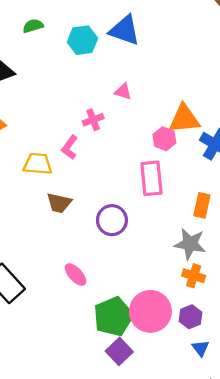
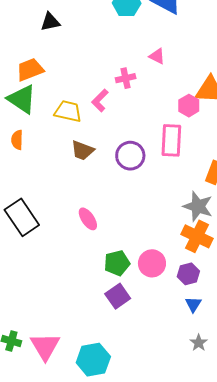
purple circle: (112, 220) -> (130, 156), moved
orange cross: (194, 276) -> (197, 236), size x1.4
pink circle: (150, 311) -> (152, 263), size x0.7
green pentagon: (113, 317) -> (117, 263), size x0.7

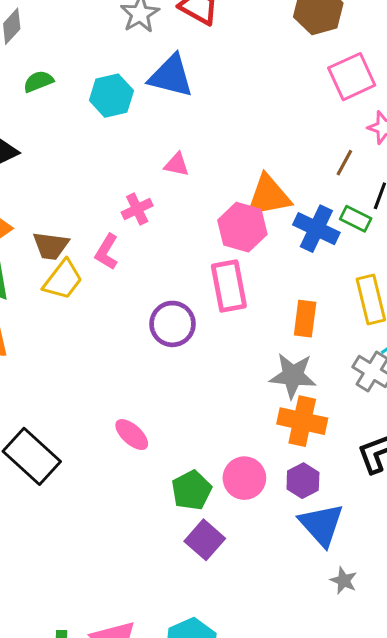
pink hexagon: (189, 106) -> (242, 227), size x1.4
yellow trapezoid: (68, 111) -> (63, 280), turned 128
brown trapezoid: (83, 150) -> (51, 246), moved
blue triangle: (193, 304) -> (321, 525), size x1.8

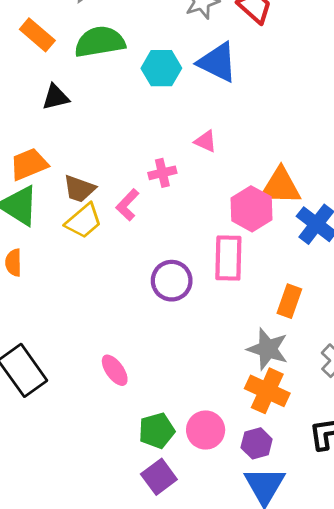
green semicircle: (38, 81) -> (100, 42), size x1.8

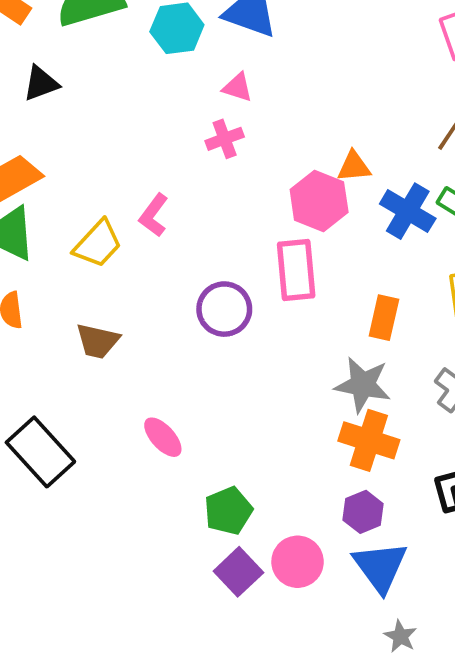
pink triangle: (206, 141) -> (238, 87), moved
pink cross: (162, 173) -> (225, 139), moved
orange triangle: (280, 186) -> (354, 167), size x0.6
brown trapezoid: (79, 189) -> (98, 341), moved
pink circle: (206, 430) -> (298, 562), moved

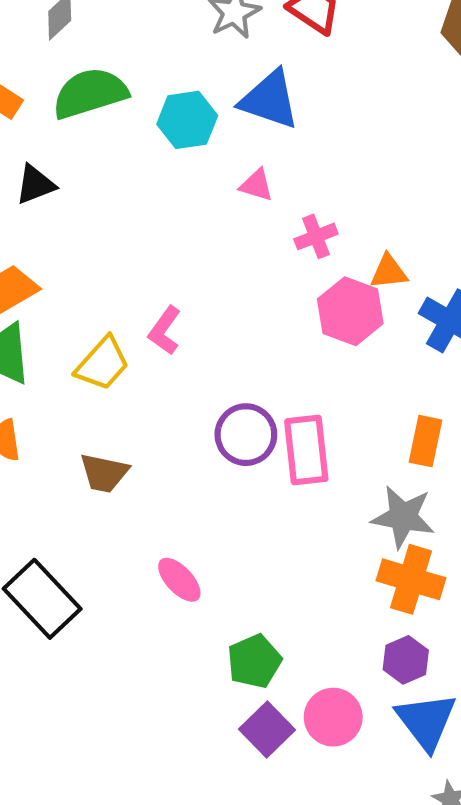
pink cross: (225, 139) -> (316, 236), moved
pink rectangle: (296, 270) -> (306, 450), moved

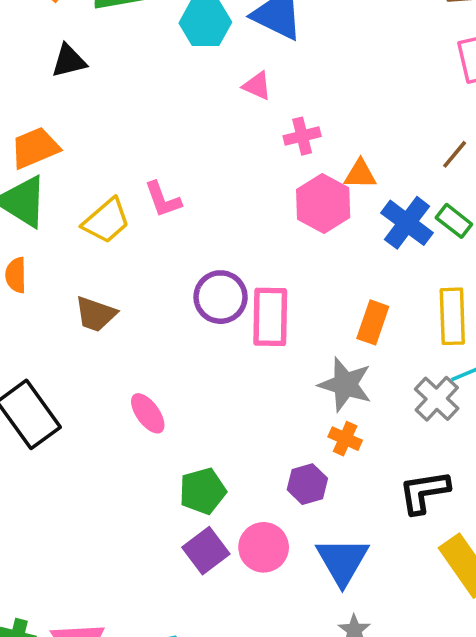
pink L-shape: (165, 331) -> (163, 199), turned -63
orange cross: (411, 579) -> (345, 439), size x0.6
purple hexagon: (406, 660) -> (307, 484), moved

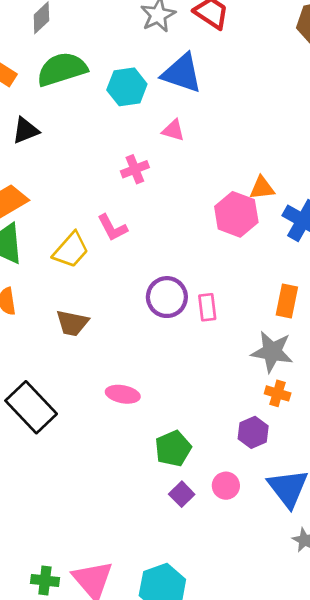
pink cross: (302, 136) -> (135, 169), moved
pink rectangle: (270, 317) -> (207, 307), size x0.6
pink ellipse: (148, 413) -> (123, 394), turned -36
pink circle: (264, 547) -> (226, 486), size x0.7
purple square: (206, 551) -> (182, 494), size x0.7

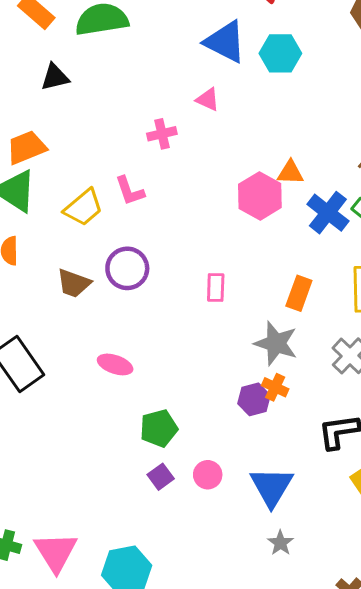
cyan hexagon: (127, 87) -> (280, 53), moved
purple circle: (167, 297) -> (127, 268), moved
purple hexagon: (253, 432) -> (254, 399), moved

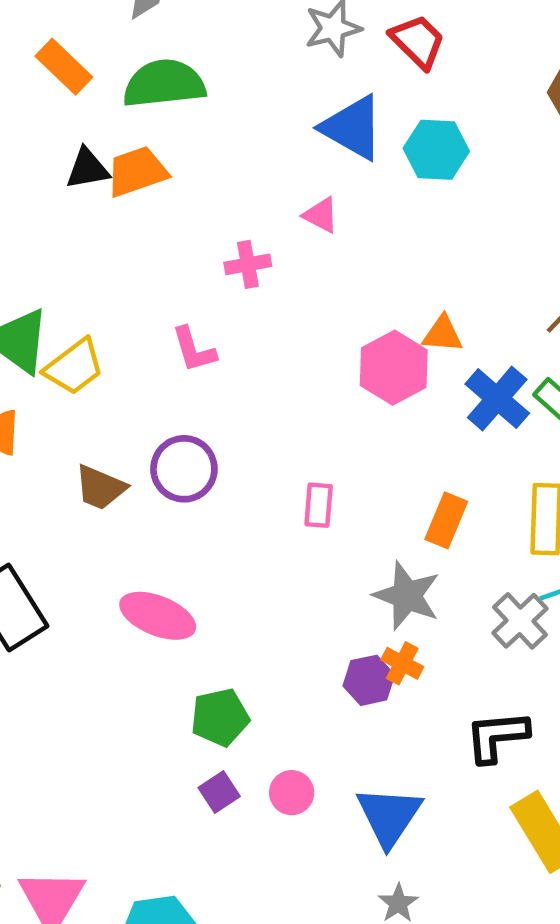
orange trapezoid: (26, 147) -> (137, 172), moved
yellow trapezoid: (83, 208) -> (74, 367), moved
pink ellipse: (115, 364) -> (158, 616), size x1.4

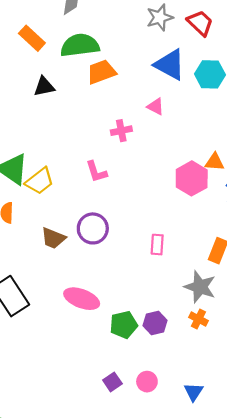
orange trapezoid: (137, 172) -> (101, 72), moved
purple hexagon: (369, 680) -> (155, 323), moved
green pentagon: (220, 717) -> (124, 325), moved
blue triangle: (389, 816) -> (194, 392), size x0.6

